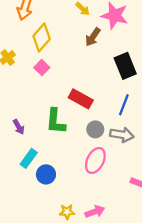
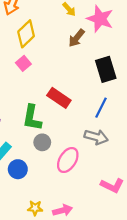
gray circle: (95, 129) -> (42, 142), moved

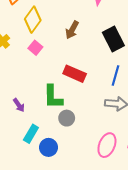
brown arrow: (77, 38) -> (72, 30), moved
pink ellipse: (68, 160) -> (107, 145), moved

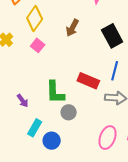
red rectangle: (75, 74) -> (88, 81), moved

